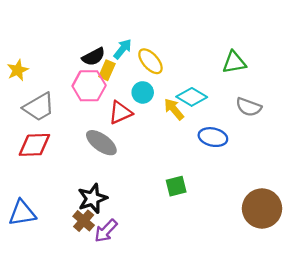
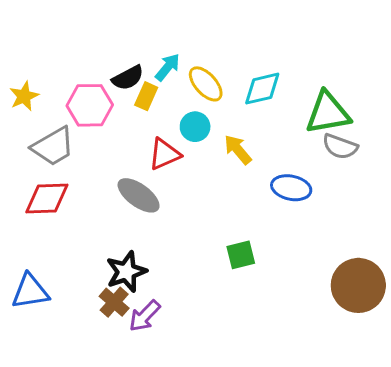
green triangle: (234, 62) -> (328, 113), moved, size x1.4
pink hexagon: (89, 86) -> (90, 105), moved
cyan diamond: (192, 97) -> (262, 89), moved, turned -44

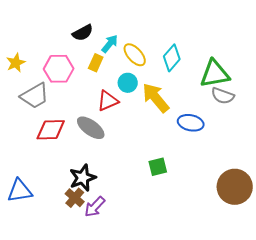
black semicircle: (128, 78) -> (83, 33), moved
cyan diamond: (262, 89) -> (172, 58), turned -36
yellow arrow: (238, 150) -> (156, 98), size x1.5
red diamond: (47, 198) -> (51, 130), moved

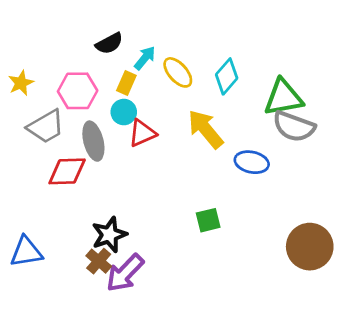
cyan circle: (128, 83) -> (124, 112), moved
gray semicircle: (223, 96) -> (294, 127), size x1.4
gray ellipse: (91, 128) -> (93, 141), moved, turned 40
purple arrow: (95, 207) -> (125, 273), size x1.4

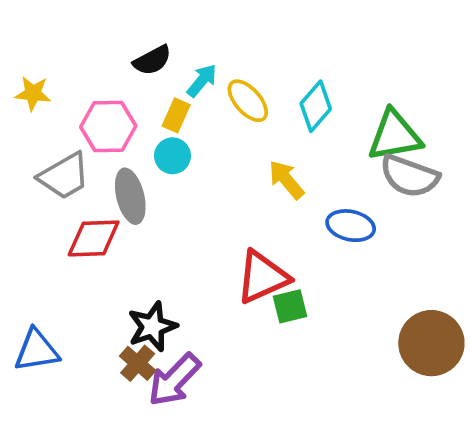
yellow star: (21, 83) -> (33, 93), moved, turned 30
yellow arrow: (206, 129) -> (286, 180), size x0.7
red triangle: (142, 133) -> (262, 277), moved, size x1.4

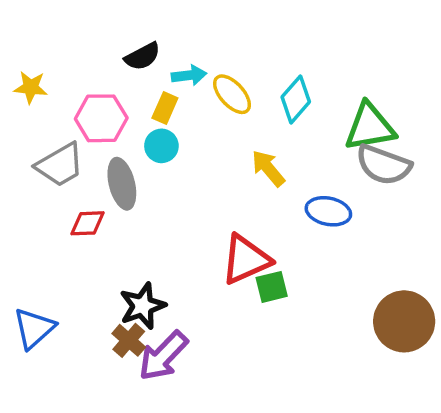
cyan arrow: (202, 81) -> (189, 75), turned 44
red diamond: (94, 238) -> (87, 223), size x0.7
blue triangle: (37, 350) -> (34, 328), turned -33

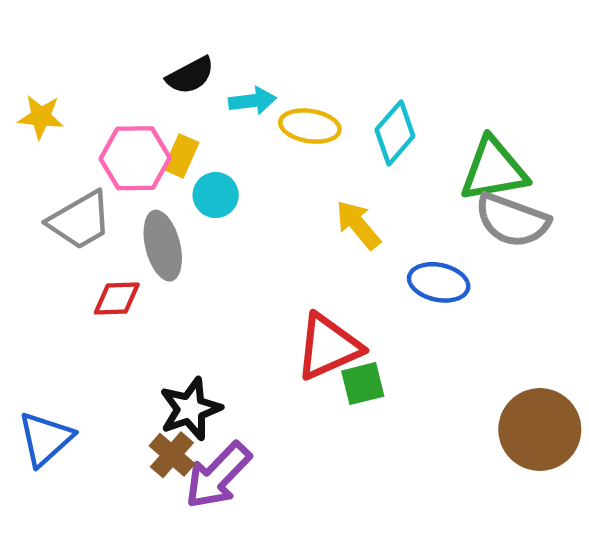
yellow ellipse: (232, 94) -> (310, 126), turned -39
yellow rectangle: (165, 108) -> (181, 156), moved

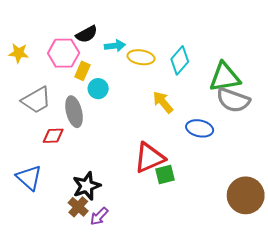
pink hexagon: (135, 158) -> (64, 53), moved
blue triangle: (45, 439) -> (29, 178), moved, turned -36
purple arrow: (218, 475) -> (99, 216), size x0.6

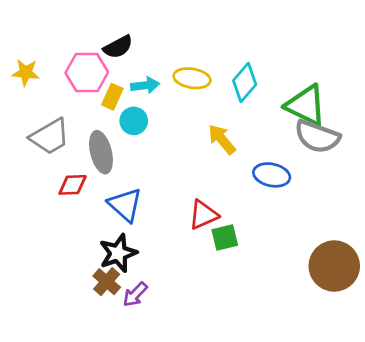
cyan arrow: (115, 46) -> (145, 85), moved
green triangle: (225, 77) -> (306, 105), turned 36
red triangle: (149, 158) -> (203, 215), size x0.7
blue triangle: (29, 178) -> (125, 205), moved

